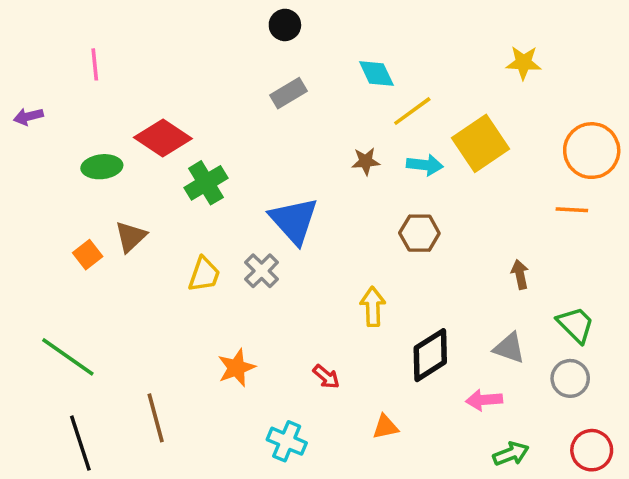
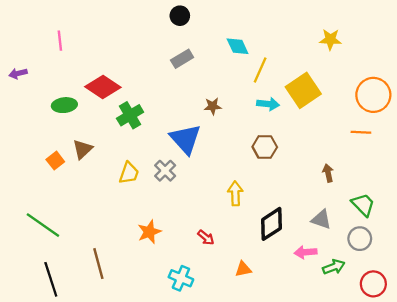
yellow line: (412, 111) -> (260, 70), turned -30
brown star: (366, 161) -> (213, 106), moved
green arrow: (511, 454) -> (334, 267), moved

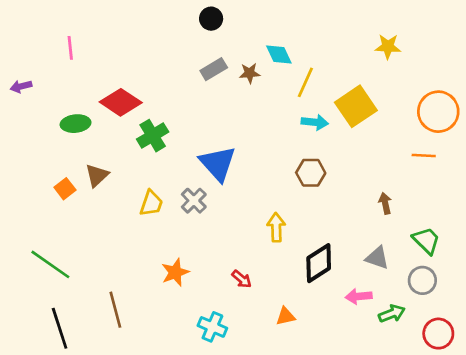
brown star: (213, 106) -> (250, 73), moved

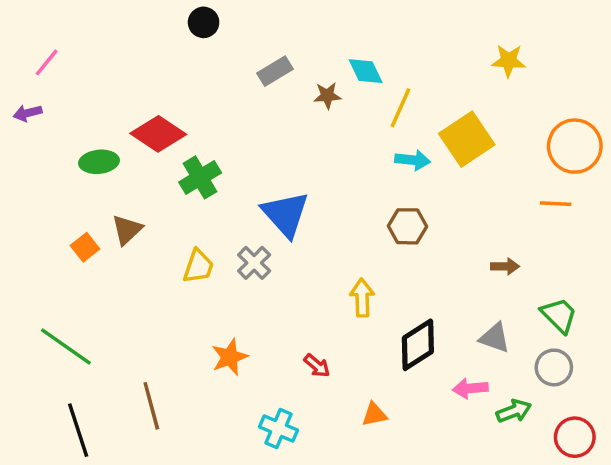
black circle: (211, 19) -> (204, 22), moved
pink line: (70, 48) -> (47, 62), moved, turned 45
gray rectangle: (214, 69) -> (275, 71), moved
brown arrow: (385, 203) -> (505, 266), turned 102

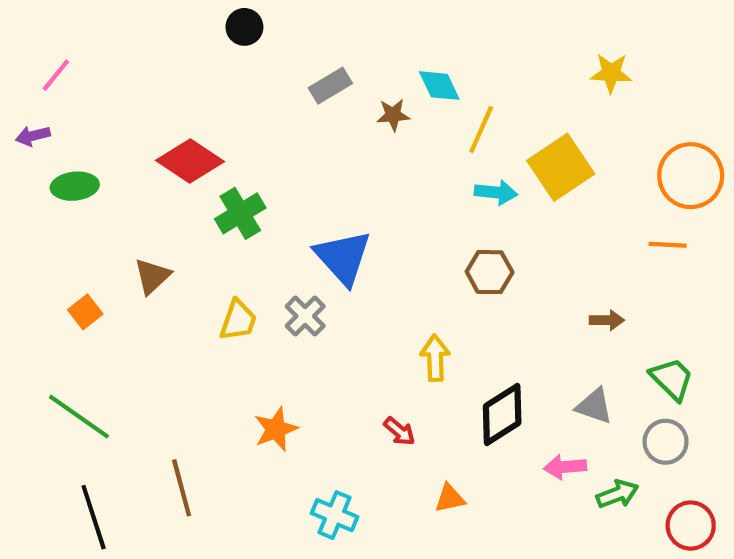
green ellipse: (99, 162) -> (75, 186), moved
orange square: (85, 247) -> (85, 312), moved
red arrow: (317, 366) -> (399, 431), moved

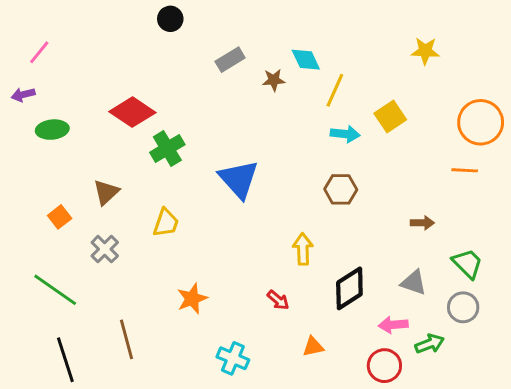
yellow square: (561, 167) -> (390, 116), size x0.7
gray cross: (305, 316) -> (105, 249), moved
red circle: (691, 526) -> (384, 366), moved

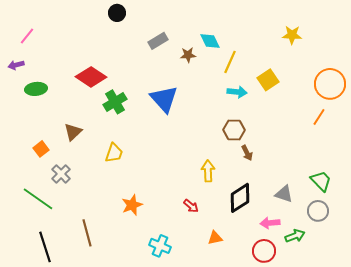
orange line: (465, 170) -> (319, 117), turned -60
blue triangle: (239, 179) -> (164, 99), moved
brown arrow: (422, 223) -> (247, 153), moved, turned 63
gray cross: (105, 249) -> (61, 174), moved

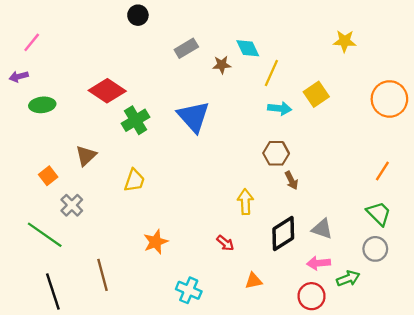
orange line: (319, 117) -> (382, 171), moved
gray triangle: (284, 194) -> (322, 229), moved

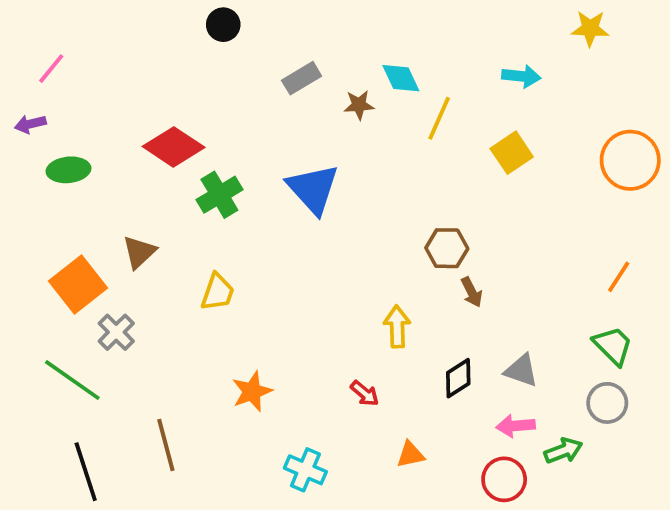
yellow star: (345, 41) -> (590, 28), moved
cyan arrow: (280, 108) -> (521, 76), moved
orange square: (48, 176) -> (78, 284), size x1.8
black diamond: (283, 234) -> (458, 378), size x0.7

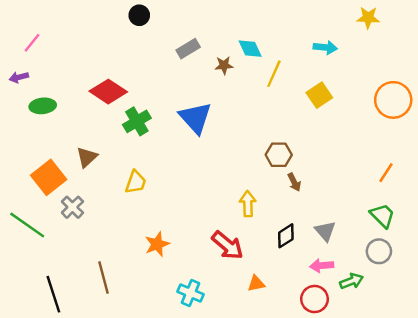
gray triangle: (521, 370) -> (325, 231), turned 30
green line: (72, 380) -> (27, 225), moved
red arrow: (365, 393) -> (227, 245), size x1.8

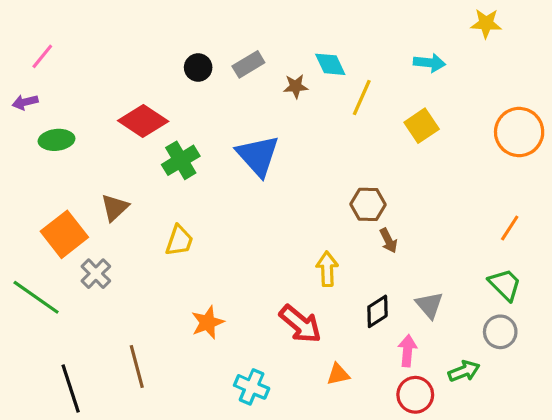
black circle: (139, 15) -> (198, 67), moved
pink arrow: (322, 266) -> (407, 351), moved, turned 100

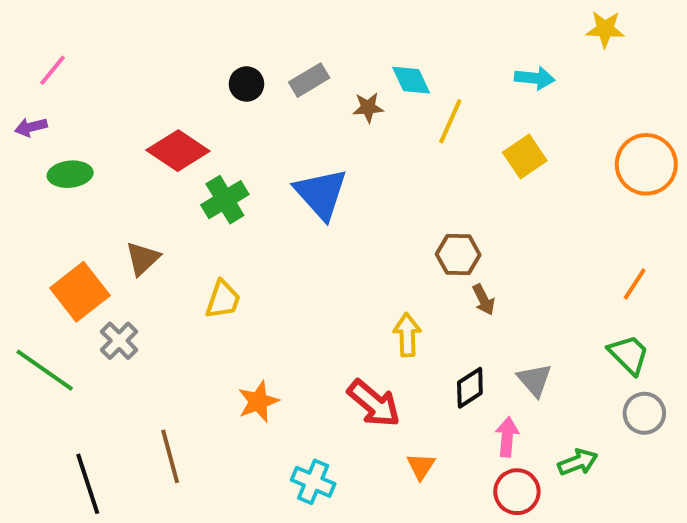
gray circle: (500, 332) -> (644, 413), moved
orange triangle: (338, 374) -> (421, 466), turned -45

